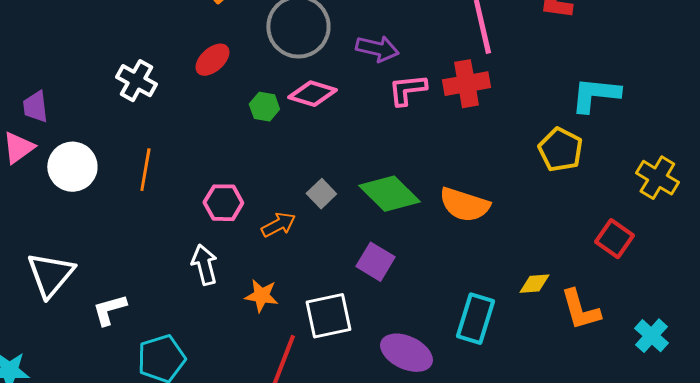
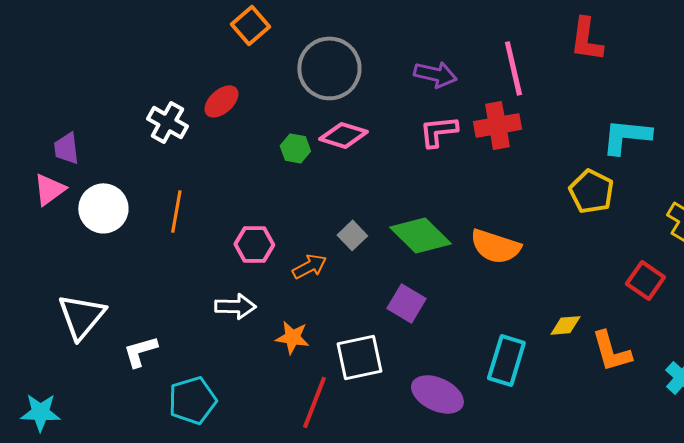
purple arrow: (377, 49) -> (435, 74), moved
red ellipse: (212, 60) -> (221, 101), moved
white arrow: (204, 265) -> (235, 306), turned 105

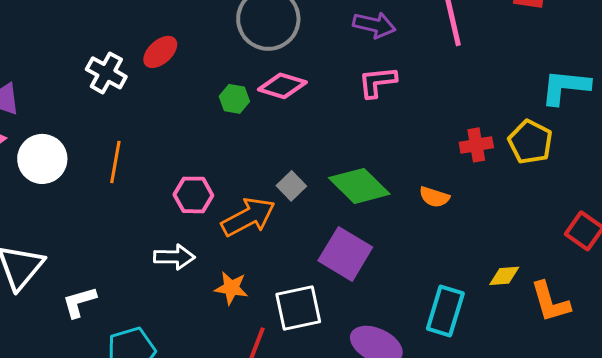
red cross: (497, 125) -> (476, 145), moved, size x0.7
orange semicircle: (495, 246) -> (434, 197), size x0.6
orange arrow: (309, 266) -> (248, 217), size x1.6
purple square: (406, 303) -> (345, 254), size x1.4

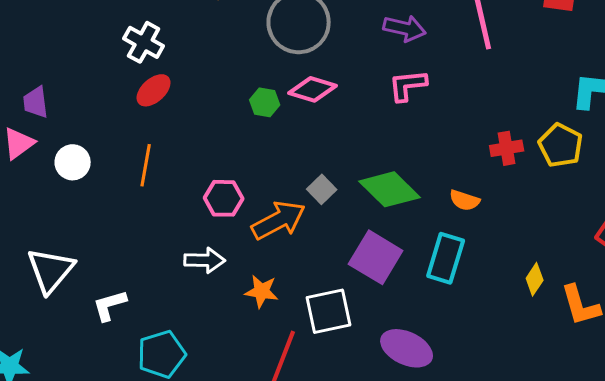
red ellipse: (160, 52) -> (154, 90), moved
white cross: (106, 73) -> (144, 42), moved
white circle: (42, 159) -> (73, 162), size x0.7
yellow diamond: (504, 276) -> (535, 279), turned -52
cyan rectangle: (445, 311) -> (446, 258), moved

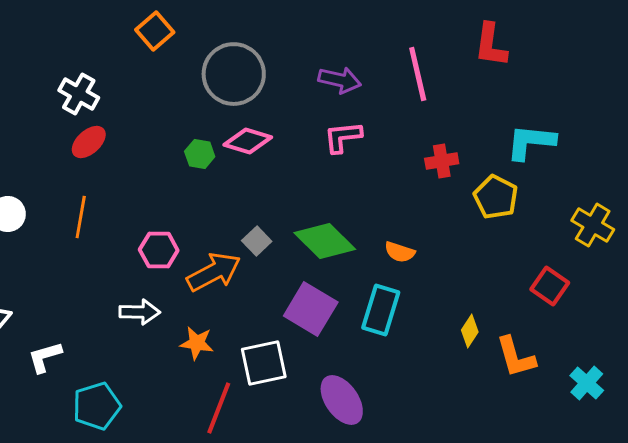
red cross: (507, 148) -> (442, 161), moved
purple ellipse: (407, 348) -> (342, 400), turned 30

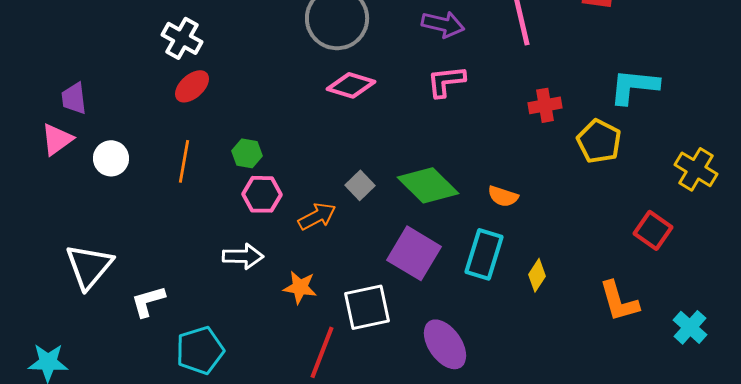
green hexagon: (200, 154) -> (247, 153), moved
orange arrow: (214, 272) -> (317, 216), size x0.7
yellow diamond: (470, 331) -> (537, 275), moved

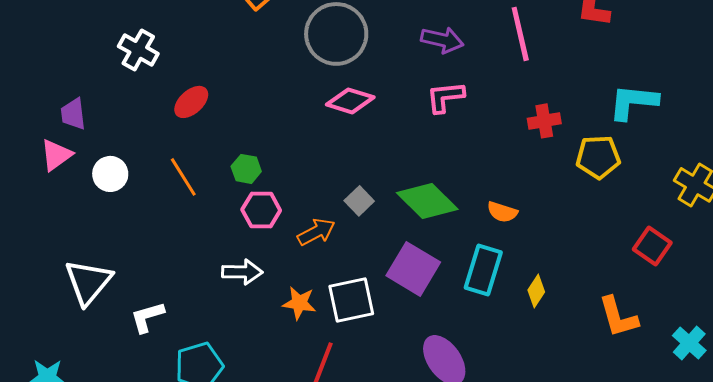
white cross: (182, 38) -> (138, 50), moved
yellow pentagon: (599, 141) -> (598, 157), turned -30
orange line: (184, 161) -> (183, 177), turned -42
white square: (367, 307) -> (351, 300), moved

